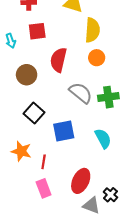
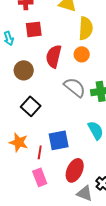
orange circle: (97, 58) -> (82, 54), moved
blue square: (64, 131) -> (59, 140), moved

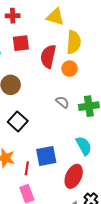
red semicircle: (54, 56) -> (48, 56), moved
gray semicircle: (75, 87) -> (62, 102), size x0.6
red ellipse: (75, 170) -> (74, 176), moved

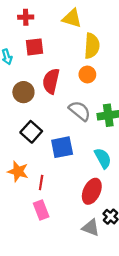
red semicircle: (48, 56) -> (51, 81), moved
gray semicircle: (62, 102) -> (80, 111), size x1.5
blue square: (46, 156) -> (62, 147), moved

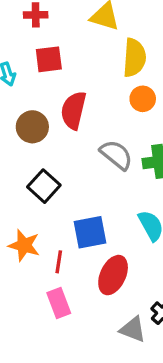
orange circle: (87, 74) -> (143, 99), moved
blue square: (62, 147) -> (90, 232), moved
red ellipse: (92, 191) -> (113, 275), moved

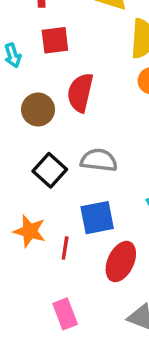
gray semicircle: (116, 155) -> (99, 160), moved, turned -32
pink rectangle: (59, 303) -> (65, 314), moved

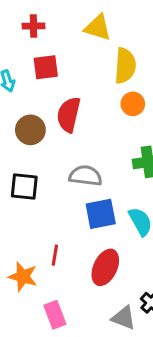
black square: (50, 170) -> (24, 186), moved, turned -36
blue square: (97, 218) -> (101, 214), moved
orange star: (30, 231) -> (23, 277), moved

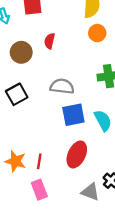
red semicircle: (69, 115) -> (50, 41), size x0.6
black square: (24, 186) -> (17, 94), turned -35
red line: (55, 255) -> (39, 161), moved

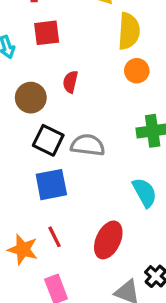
black square: (17, 94) -> (48, 140), moved, turned -35
blue square: (73, 115) -> (51, 185), moved
red line: (39, 161) -> (54, 237), moved, turned -35

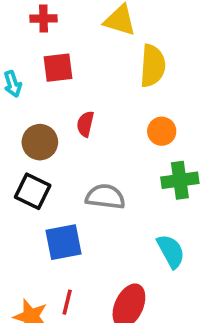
orange circle: (137, 71) -> (162, 131), moved
black square: (48, 140) -> (33, 191), moved
red line: (54, 237) -> (67, 302), turned 40

